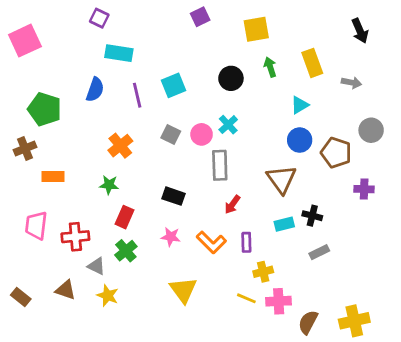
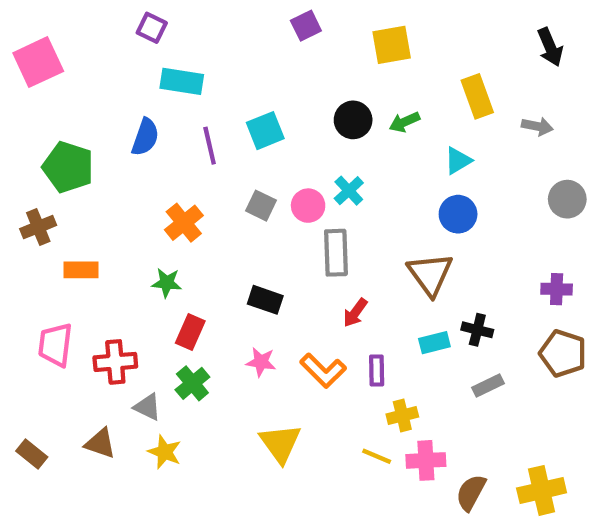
green arrow: (270, 67) -> (404, 122), moved, turned -96
brown pentagon: (336, 153) -> (563, 353), moved

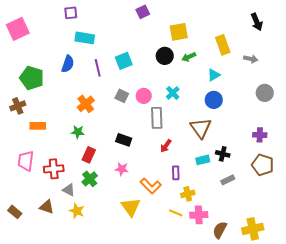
purple square: (152, 28) -> (71, 13), turned -32
yellow square: (392, 45) -> (179, 32), moved
cyan cross: (349, 191) -> (173, 93), moved
orange L-shape: (323, 371) -> (151, 186), moved

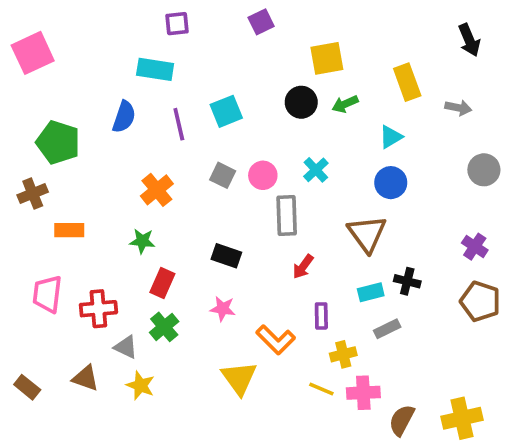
purple square: (71, 13) -> (177, 24), moved
purple cross: (260, 135) -> (475, 247), turned 32
gray rectangle: (228, 180) -> (387, 329), moved

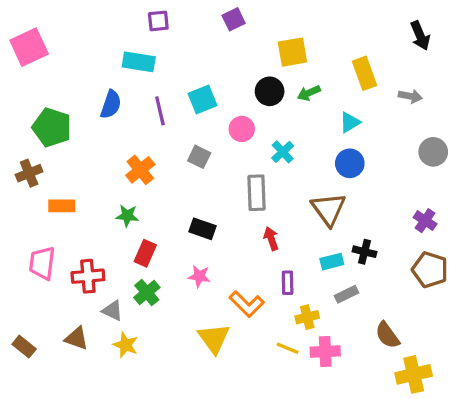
pink circle: (263, 175) -> (242, 129), moved
red arrow: (303, 267) -> (271, 239), turned 125
brown semicircle: (402, 420) -> (387, 335), moved, turned -64

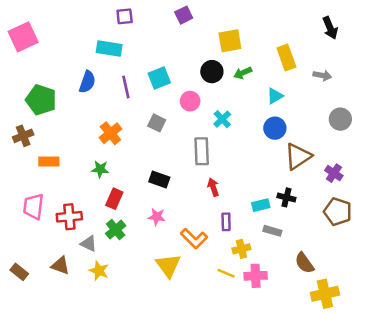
brown triangle: (328, 209) -> (298, 156), moved, turned 32
gray rectangle: (346, 294) -> (272, 231), turned 42

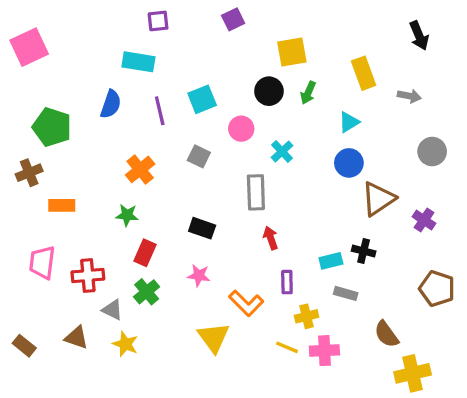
green arrow: (243, 73) -> (308, 93), turned -42
brown pentagon: (338, 212) -> (437, 289), moved

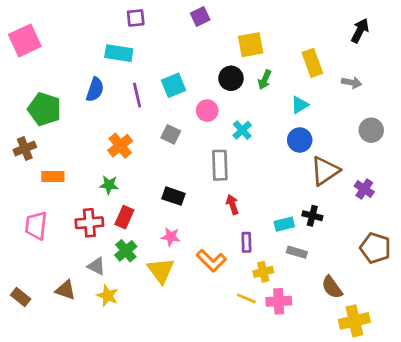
black arrow: (419, 36) -> (360, 31), turned -130
red cross: (88, 276) -> (89, 223), moved
yellow triangle: (213, 337) -> (161, 270), moved

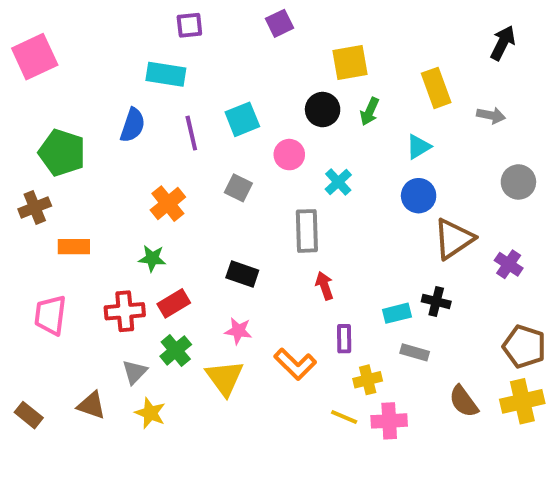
red rectangle: (124, 217) -> (174, 303), turned 35
gray triangle: (96, 266) -> (135, 372), turned 48
yellow cross: (354, 321) -> (522, 401), moved

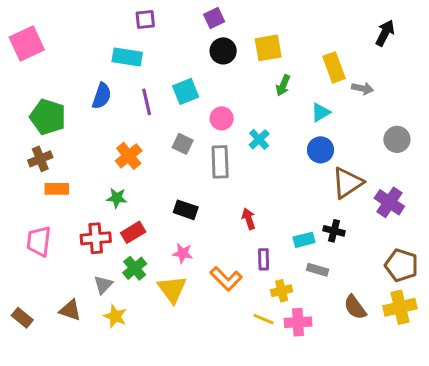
black circle: (323, 110) -> (223, 51), moved
gray arrow: (491, 115) -> (362, 88), moved
brown cross: (35, 207) -> (40, 159), moved
gray rectangle: (307, 231) -> (220, 162), moved
purple cross: (509, 264) -> (389, 202), size x1.4

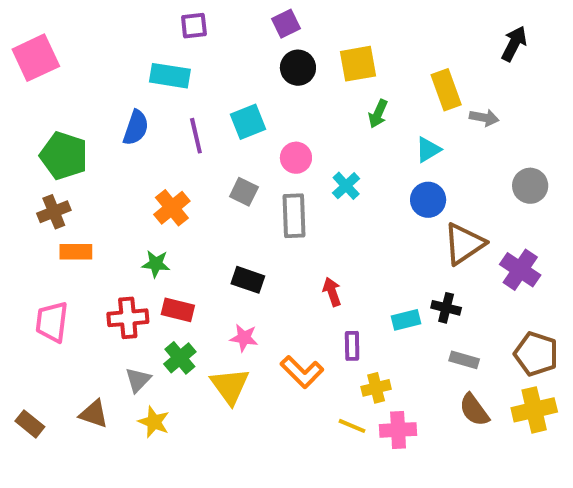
red rectangle: (133, 232) -> (178, 310), turned 45
gray rectangle: (318, 270) -> (464, 360), moved

